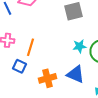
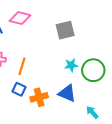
blue square: (20, 66) -> (19, 89), moved

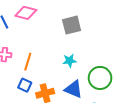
cyan star: (71, 65) -> (70, 61), moved
green circle: (93, 70) -> (100, 78), moved

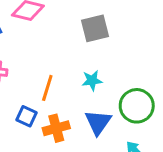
orange line: (28, 62) -> (47, 88), moved
blue triangle: (74, 89) -> (98, 122), turned 42

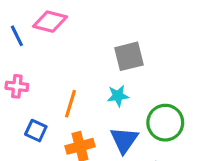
gray square: (95, 28) -> (129, 56), moved
blue square: (26, 116) -> (36, 131), moved

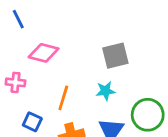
pink diamond: (50, 22) -> (44, 53), moved
blue line: (17, 36) -> (18, 19), moved

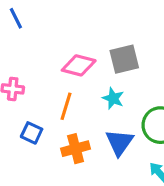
pink diamond: (44, 53) -> (79, 65), moved
cyan star: (105, 91) -> (113, 98), turned 30

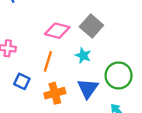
gray square: (124, 59) -> (91, 26), turned -35

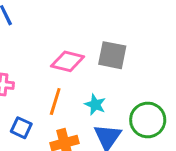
gray square: (91, 26) -> (112, 55), turned -30
cyan star: (83, 55) -> (95, 105), moved

